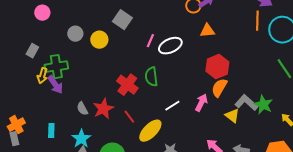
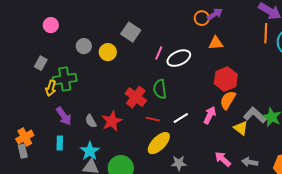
purple arrow: (55, 85) -> (64, 116), moved
red line: (129, 117) -> (153, 119), moved, turned -40

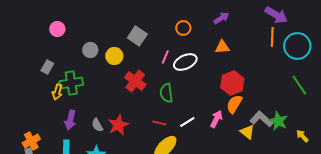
orange circle: (202, 18) -> (183, 28), moved
red cross: (136, 97) -> (135, 81), moved
purple arrow: (64, 116) -> (70, 120), turned 48

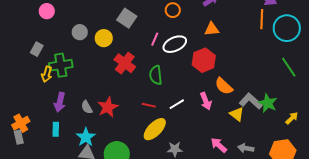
red hexagon: (232, 83) -> (204, 60), moved
orange semicircle: (234, 104) -> (224, 86), turned -78
pink arrow: (216, 119) -> (206, 101), turned 132
yellow arrow: (302, 136) -> (292, 118), turned 88

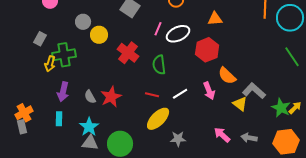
yellow circle: (104, 38) -> (99, 35), moved
green star: (268, 103) -> (281, 108), moved

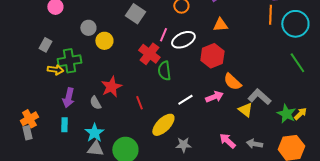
red cross: (128, 53) -> (149, 54), moved
yellow arrow: (50, 64) -> (55, 70), turned -98
pink arrow: (209, 91) -> (214, 97), turned -90
red line: (152, 95) -> (139, 103), moved, turned 56
red star: (111, 97) -> (111, 87), moved

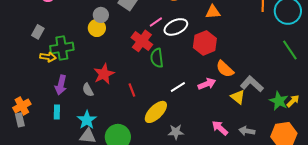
gray circle: (88, 28) -> (101, 15), moved
pink line: (163, 35) -> (156, 22), turned 32

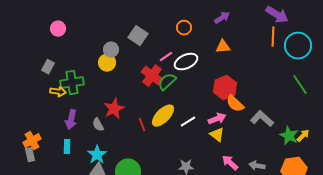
red hexagon: (205, 43) -> (225, 88), moved
green semicircle: (157, 58) -> (167, 82), moved, turned 54
yellow triangle: (238, 97) -> (217, 135), moved
yellow ellipse: (156, 112) -> (163, 116), moved

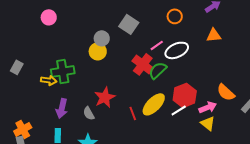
gray rectangle: (48, 67) -> (17, 67), moved
red hexagon: (225, 88) -> (185, 95), moved

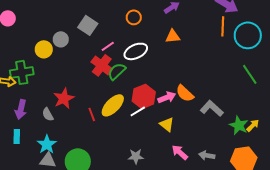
pink line: (157, 45) -> (108, 46), moved
yellow circle: (98, 51) -> (44, 49), moved
pink arrow: (208, 107) -> (167, 97), moved

